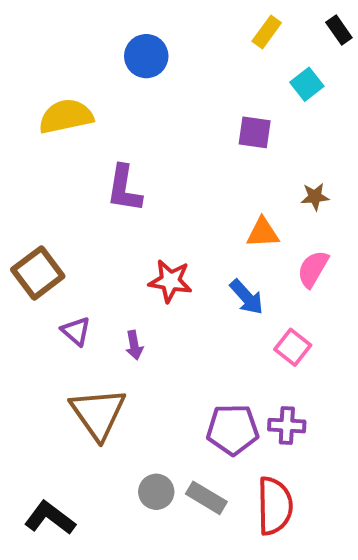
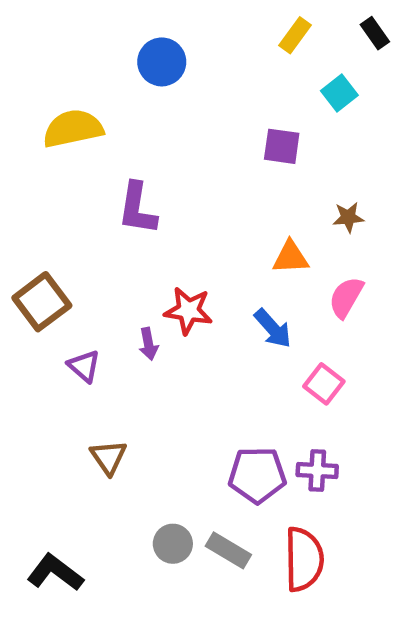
purple arrow: (134, 345) -> (148, 344), moved
brown triangle: (98, 413) -> (108, 457), size x0.6

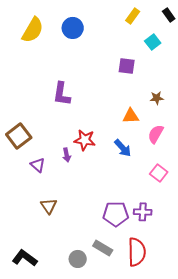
yellow semicircle: (73, 129) -> (33, 30), moved, turned 132
pink square: (324, 384) -> (159, 173), moved
gray circle: (173, 544) -> (78, 259), moved

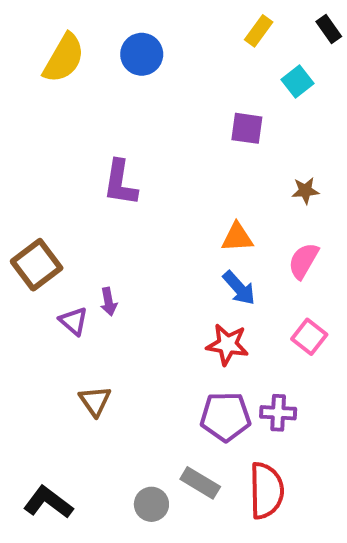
orange triangle: (131, 116) -> (237, 237), moved
red star: (85, 140) -> (227, 345), moved
purple arrow: (67, 155) -> (109, 302), moved

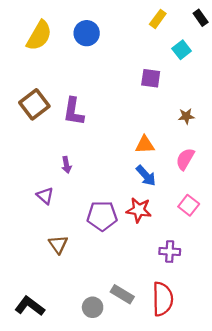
brown square: (37, 265) -> (34, 104), moved
purple arrow: (109, 302) -> (66, 165), moved
purple pentagon: (225, 417) -> (102, 216), moved

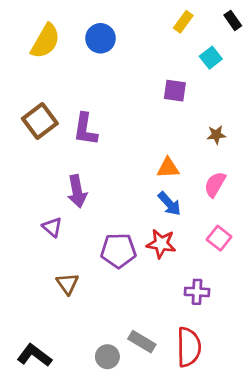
purple arrow: (66, 165) -> (77, 191), size x1.6

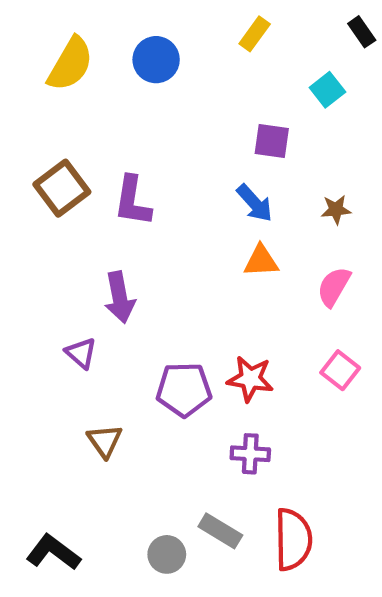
yellow rectangle: (183, 22) -> (255, 34), moved
blue arrow: (169, 204) -> (255, 203), moved
purple cross: (197, 292) -> (250, 454), moved

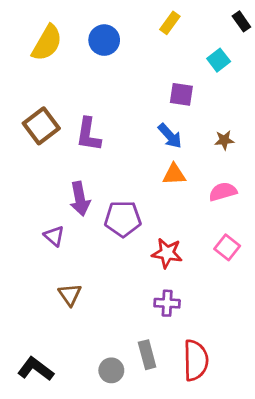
pink semicircle: (334, 287) -> (223, 192), turned 44
purple pentagon: (184, 390) -> (123, 219), moved
gray rectangle: (220, 531) -> (147, 355), turned 44

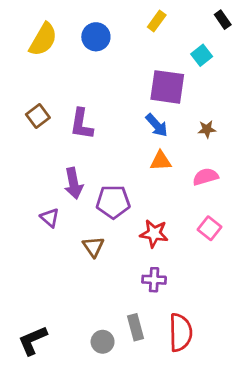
purple square: (181, 94) -> (167, 87), size x1.6
brown square: (41, 126) -> (38, 116), size x0.7
brown triangle: (70, 295) -> (93, 247), moved
black L-shape: (36, 369) -> (33, 340), turned -60

